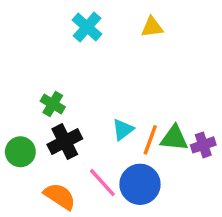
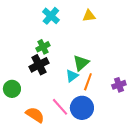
green cross: (53, 104) -> (43, 47), moved, turned 32
green triangle: (174, 138) -> (81, 63), moved, turned -48
black cross: (65, 142) -> (39, 65), moved

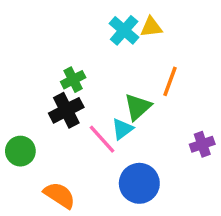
cyan cross: (51, 16) -> (124, 30), moved
orange line: (88, 82) -> (170, 81), moved
pink line: (60, 107) -> (102, 139), moved

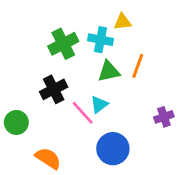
cyan cross: (124, 30) -> (100, 40), moved, turned -30
green cross: (73, 80) -> (63, 44), moved, size x1.5
green triangle: (138, 107) -> (109, 71), moved, turned 30

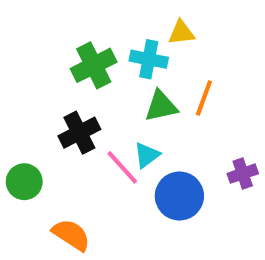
blue circle: (113, 149) -> (179, 196), moved

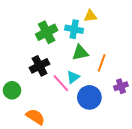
orange line: (204, 98) -> (102, 63), moved

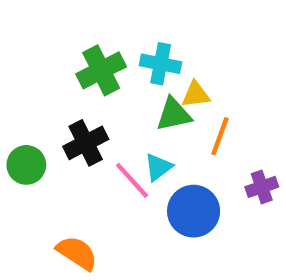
yellow triangle: (90, 16) -> (196, 95), moved
green circle: (12, 90) -> (26, 165), moved

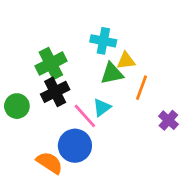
green cross: (101, 70) -> (51, 64), moved
purple cross: (262, 187) -> (168, 120), turned -30
blue circle: (194, 211) -> (75, 146), moved

